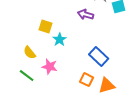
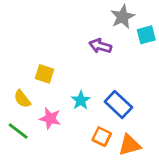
yellow square: (46, 27) -> (45, 74), moved
cyan star: (60, 40) -> (81, 100), moved

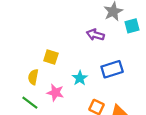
yellow semicircle: (22, 99) -> (33, 77), turned 48
blue rectangle: (118, 105) -> (112, 69), moved, turned -60

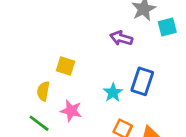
blue rectangle: (112, 69) -> (142, 81), turned -55
cyan star: (80, 78) -> (113, 93), moved

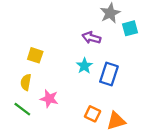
yellow square: (66, 66) -> (35, 55), moved
cyan star: (113, 93) -> (84, 66), moved

